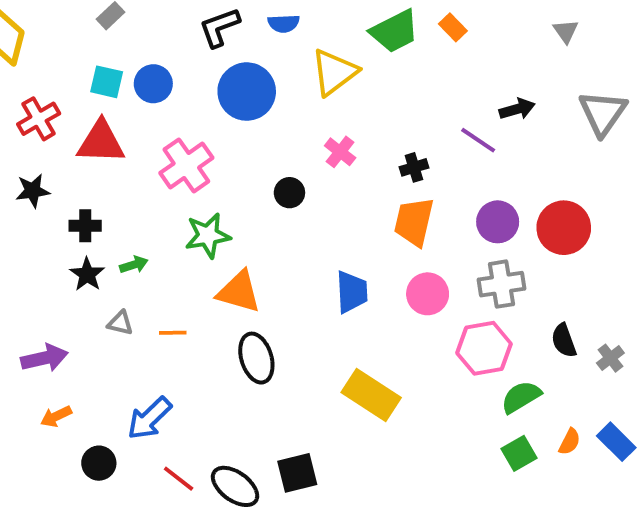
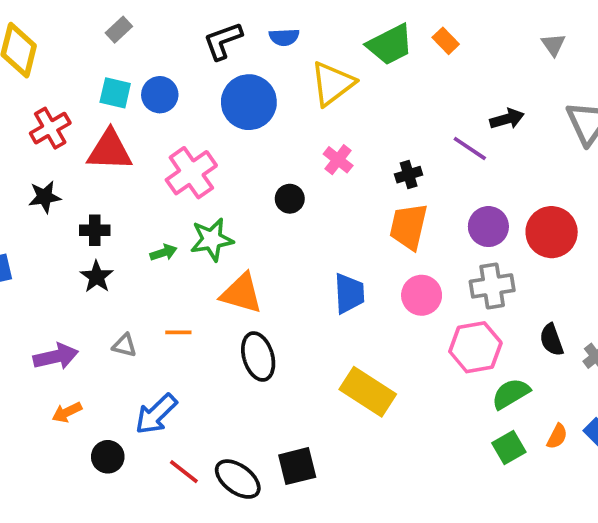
green arrow: (134, 265) -> (163, 253), moved
gray triangle: (120, 323) -> (124, 345), moved

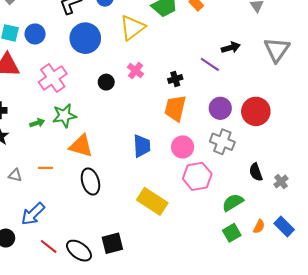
black circle: (290, 199) -> (106, 82), moved
gray cross: (492, 286) -> (222, 142), turned 30
pink hexagon: (475, 347) -> (197, 176), moved

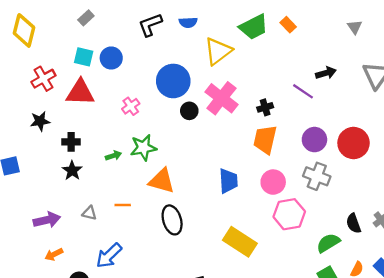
blue circle: (85, 38) -> (173, 81), moved
pink cross: (135, 71) -> (221, 98), size x1.8
pink cross: (53, 78) -> (131, 106), size x0.6
black semicircle: (256, 172) -> (354, 223), moved

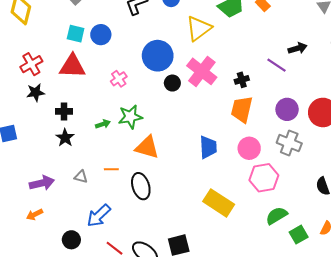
red cross: (43, 79) -> (31, 64), moved
black ellipse: (172, 220) -> (141, 186), moved
green semicircle: (328, 243) -> (277, 216), moved
orange arrow: (54, 254) -> (35, 215), moved

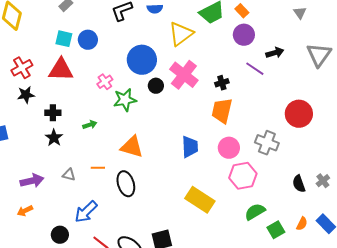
purple circle: (287, 109) -> (244, 35), moved
green star: (130, 117) -> (125, 100), moved

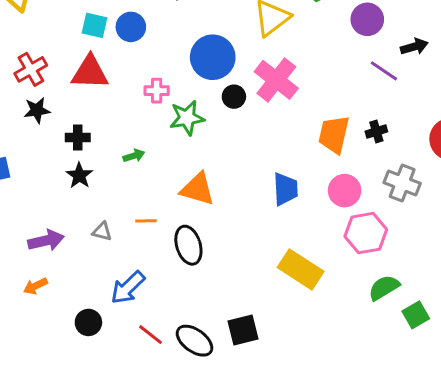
pink cross: (105, 82) -> (157, 91), turned 35
black cross: (222, 83) -> (376, 131), moved

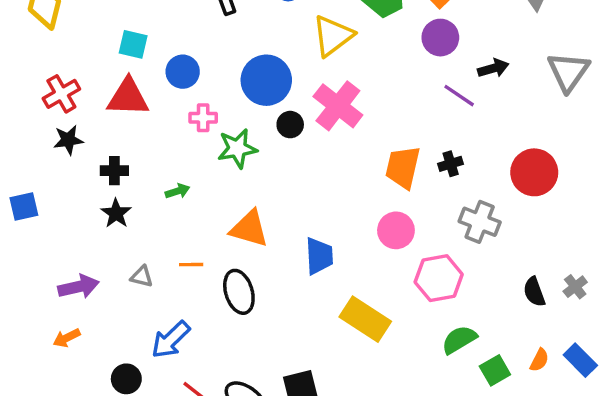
blue circle: (131, 27) -> (183, 72), moved
blue trapezoid: (285, 189) -> (319, 256), moved
pink circle: (345, 191) -> (396, 230), moved

